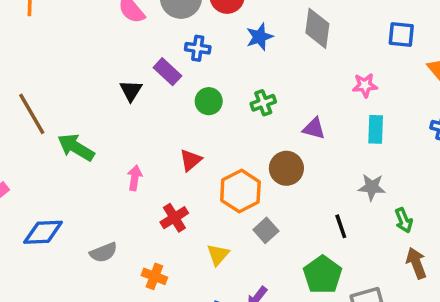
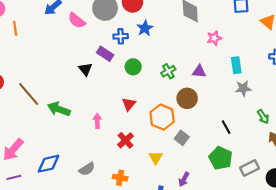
blue star: (260, 37) -> (145, 28), moved
pink star: (365, 85) -> (214, 38), moved
green cross: (263, 103) -> (168, 71), moved
gray star: (372, 187) -> (243, 88), moved

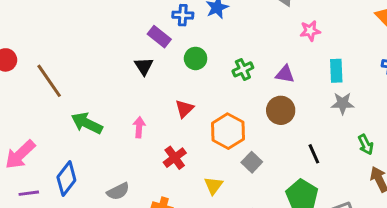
black triangle: (85, 69) -> (144, 66), moved
brown circle: (187, 98) -> (281, 110), moved
green arrow: (59, 109) -> (87, 123), moved
blue diamond: (49, 164) -> (66, 179), turned -45
purple line: (14, 177) -> (29, 193), moved

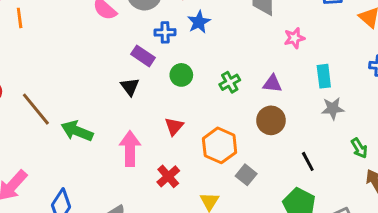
green arrow: (87, 123) -> (77, 131), moved
pink arrow: (139, 127) -> (130, 149), size x1.6

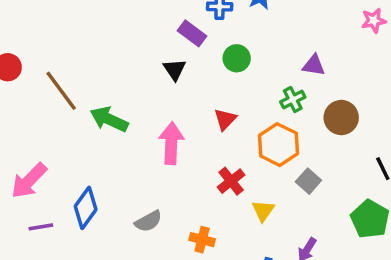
green cross: (230, 82) -> (293, 100), moved
purple triangle: (272, 84) -> (314, 65), moved
red cross: (168, 176) -> (231, 181), moved

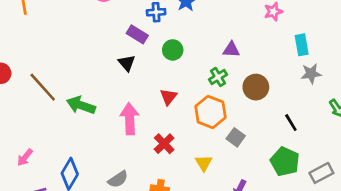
pink arrow: (29, 181) -> (25, 157), size x0.6
red cross: (231, 181) -> (164, 144), moved

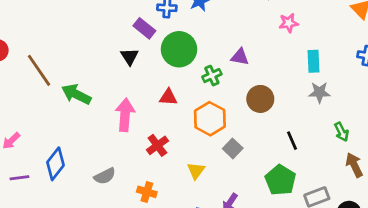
green circle: (173, 50) -> (179, 49), size x1.6
green cross: (218, 77) -> (212, 76), moved
red triangle: (168, 97) -> (168, 97), turned 48

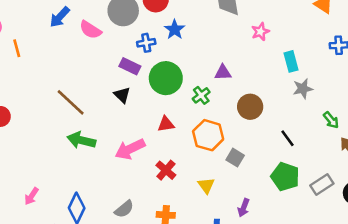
brown line: (39, 70) -> (71, 102), moved
pink arrow: (125, 115) -> (130, 149), turned -108

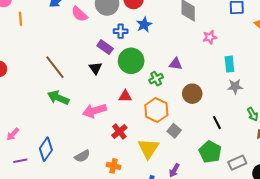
yellow triangle: (206, 185) -> (148, 148), size x1.6

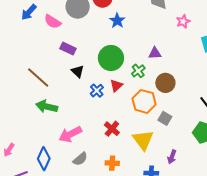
blue cross: (121, 31) -> (97, 91), moved, turned -32
purple rectangle: (105, 47) -> (68, 49), moved
brown circle: (192, 94) -> (165, 83), moved
red triangle: (125, 96) -> (116, 86), moved, turned -32
pink arrow: (94, 111) -> (70, 134), moved

